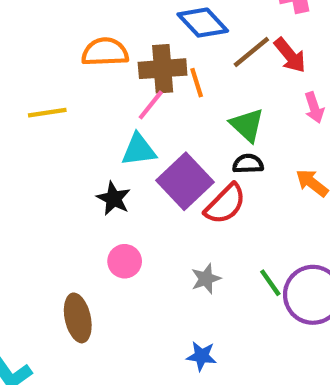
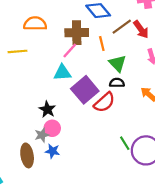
orange semicircle: (105, 52) -> (35, 24), moved
orange line: (197, 83) -> (102, 43), moved
black star: (114, 199) -> (47, 109), moved
gray star: (206, 279) -> (42, 135), moved
blue star: (201, 356) -> (52, 151), moved

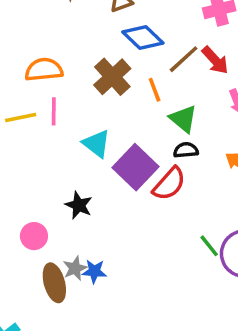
brown cross: (77, 33) -> (112, 77), turned -35
pink line: (70, 50) -> (54, 111), moved, turned -35
cyan triangle: (62, 73) -> (96, 144), turned 48
pink circle: (52, 128) -> (34, 236), moved
gray star: (42, 135) -> (75, 268), moved

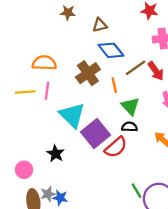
cyan triangle: (96, 144) -> (72, 115), size x1.4

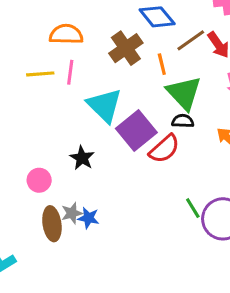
green triangle: (130, 106) -> (184, 93), size x1.4

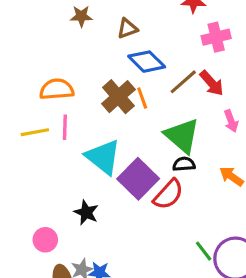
orange line: (162, 64) -> (142, 98), moved

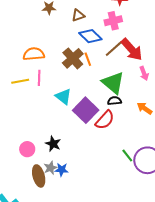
pink cross: (216, 37) -> (113, 21), moved
red arrow: (212, 83) -> (132, 50), size x1.4
cyan triangle: (103, 157) -> (63, 97), size x0.7
black star: (86, 212) -> (53, 144), moved

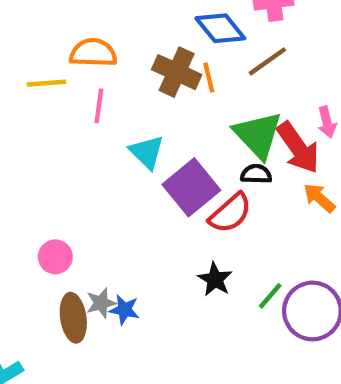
red arrow: (132, 50) -> (298, 148), moved
brown cross: (73, 58) -> (177, 72), turned -30
yellow line: (20, 81) -> (46, 83), moved
black star: (53, 144) -> (215, 279), moved
green line: (127, 156) -> (270, 296), turned 72

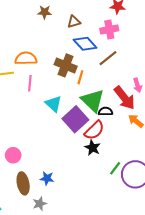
orange line: (209, 77) -> (80, 77), moved, turned 32
green triangle: (258, 135) -> (93, 101), moved
black star: (215, 279) -> (92, 148), moved
gray star: (101, 303) -> (40, 204), moved

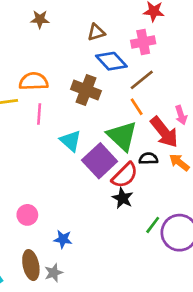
brown star: (45, 12) -> (40, 19), moved
orange line: (80, 77) -> (137, 107), moved, turned -48
black semicircle: (105, 111) -> (148, 159), moved
pink circle: (13, 155) -> (27, 215), moved
brown ellipse: (23, 183) -> (31, 265), moved

